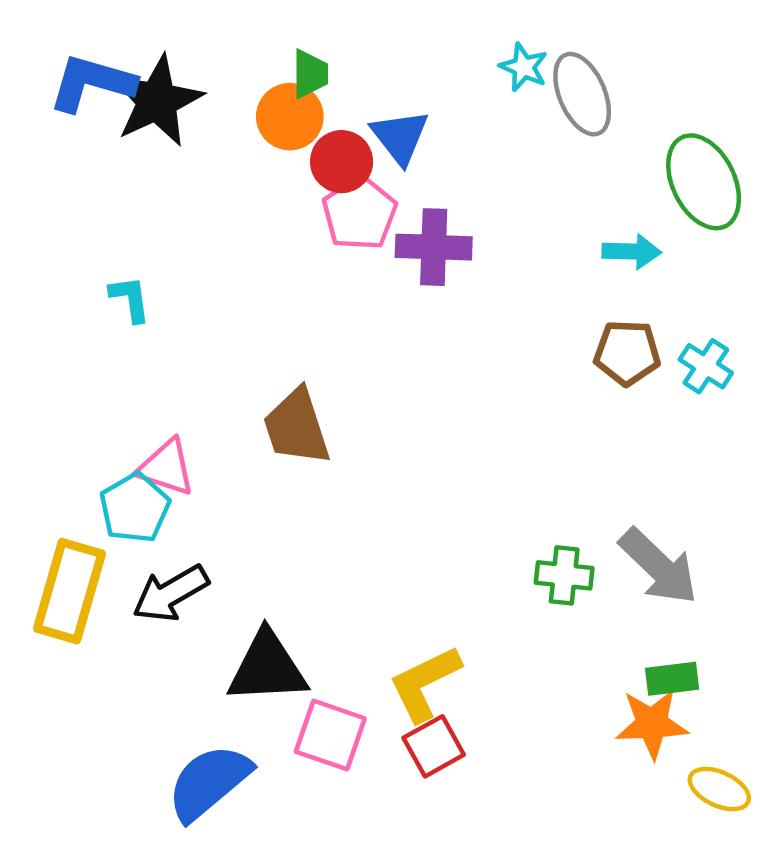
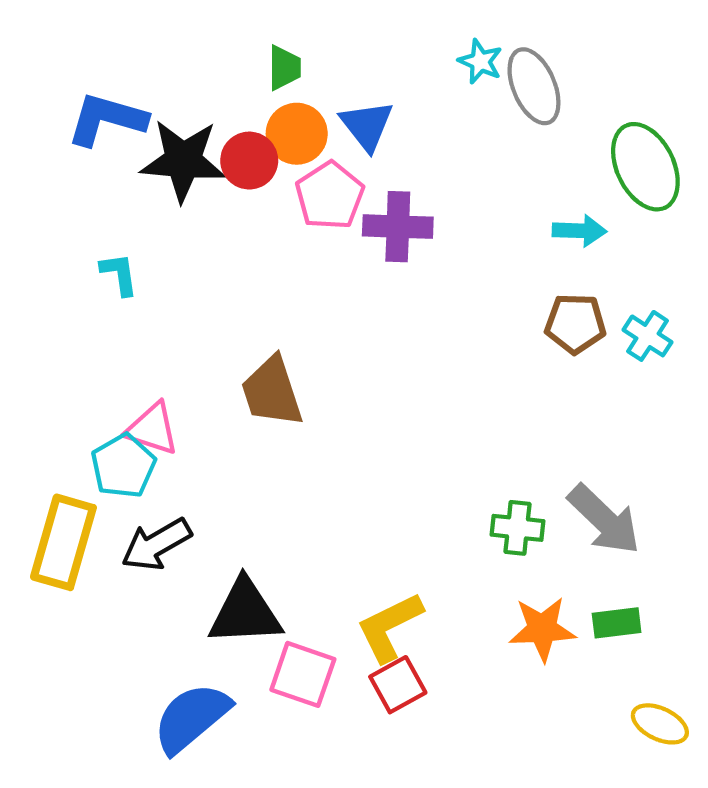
blue L-shape: (92, 83) -> (107, 119), moved
black star: (157, 101) -> (183, 161), moved, turned 30
orange circle: (290, 117) -> (297, 134), moved
red circle: (342, 162) -> (249, 161), moved
orange star: (652, 724) -> (542, 629), moved

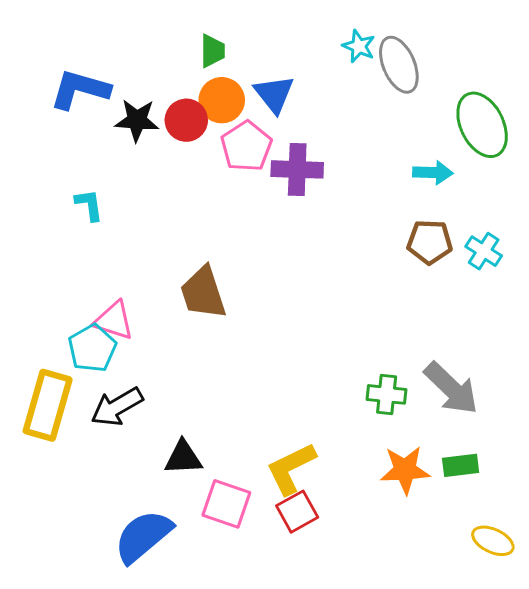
black star: (183, 161) -> (137, 120), size x0.7
black triangle: (245, 612) -> (183, 458), size x0.7

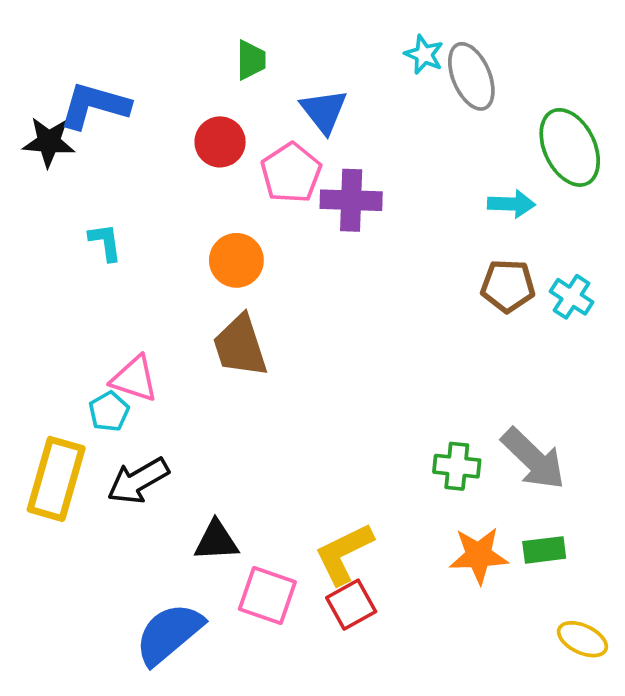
orange circle: (222, 100) -> (236, 260), moved
black star: (137, 120) -> (49, 142), moved
cyan pentagon: (92, 348) -> (109, 412), size x0.7

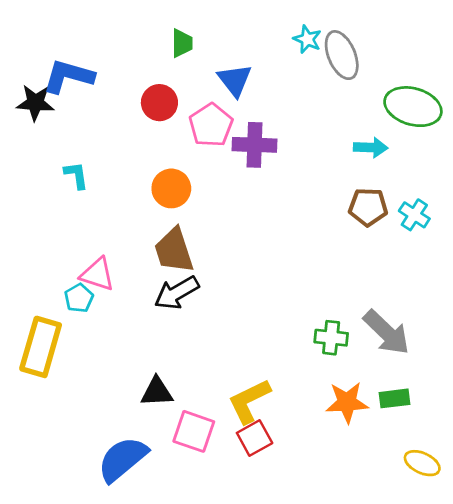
green ellipse: (570, 147) -> (413, 107), turned -48
black arrow: (138, 481) -> (177, 293), moved

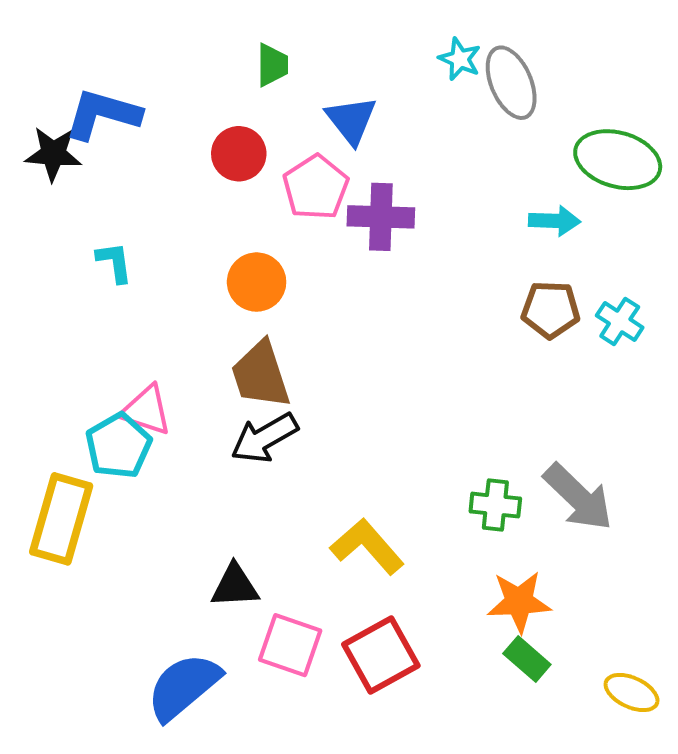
cyan pentagon: (79, 298) -> (118, 446), size x1.5
green rectangle: (394, 398) -> (527, 659), moved, turned 48
yellow L-shape: (249, 401) -> (367, 546), moved, turned 75
red square: (255, 438) -> (381, 655), size x1.4

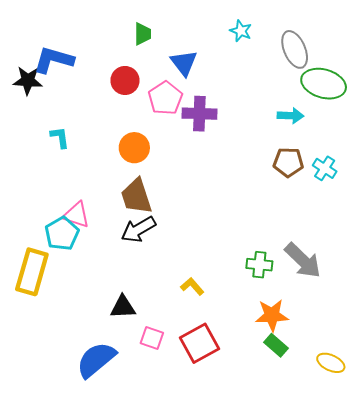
gray ellipse: (511, 83) -> (295, 49), moved
yellow L-shape: (367, 546) -> (192, 286), size x0.6
pink square: (290, 645) -> (152, 338), size x0.7

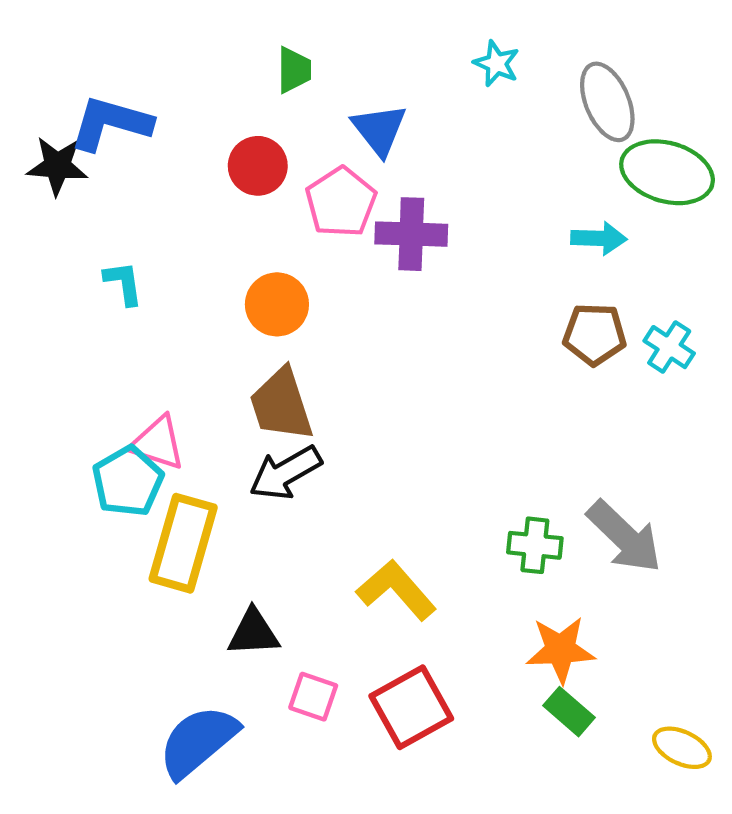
yellow rectangle: (32, 272) -> (183, 543), moved
yellow L-shape: (192, 286) -> (396, 590), size x1.6

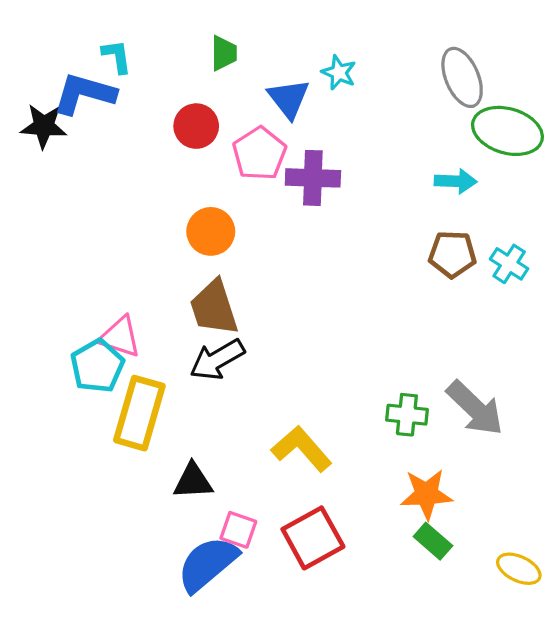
cyan star: (496, 64) -> (339, 73), moved
cyan L-shape: (123, 283) -> (117, 56), moved
blue semicircle: (198, 741) -> (208, 564), moved

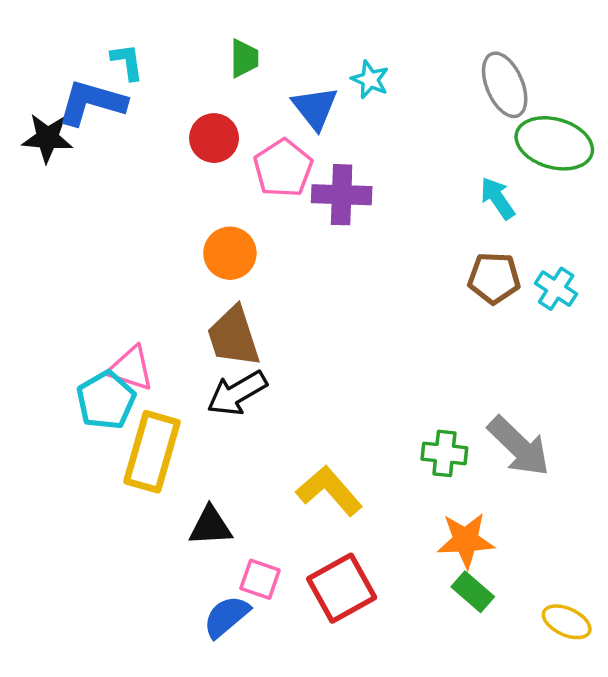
cyan arrow: (456, 181) -> (498, 198), turned -126
blue semicircle: (208, 564) -> (226, 617), size x0.7

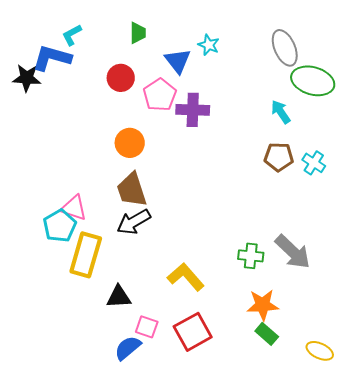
cyan L-shape: (127, 62) -> (72, 35), turned -110

